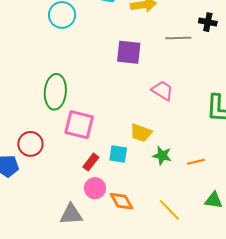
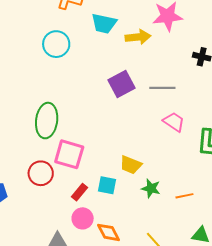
gray line: (178, 38) -> (162, 88), moved
purple square: (129, 52) -> (121, 84), turned -36
pink trapezoid: (162, 91) -> (174, 122), moved
red circle: (30, 144) -> (41, 173), moved

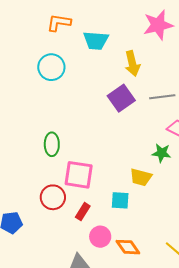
yellow arrow: (138, 37) -> (132, 63), moved, turned 90
green ellipse: (47, 121) -> (52, 144), size x0.7
green star: (151, 188) -> (161, 153), moved
red rectangle: (79, 192) -> (83, 212), moved

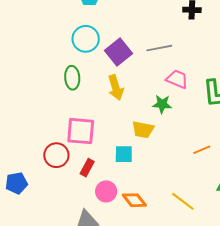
yellow arrow: (132, 63) -> (116, 88), moved
cyan circle: (51, 67) -> (86, 39), moved
green ellipse: (52, 144) -> (72, 78), moved

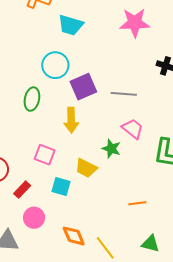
pink square: (81, 131) -> (45, 155), moved, size x0.7
orange diamond: (134, 200) -> (74, 236), moved

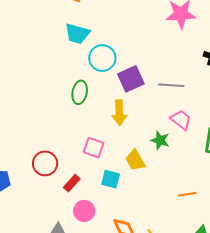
cyan trapezoid: (71, 25) -> (77, 34), moved
yellow trapezoid: (86, 168) -> (135, 160), turned 35

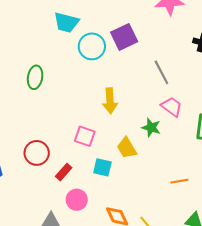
purple square: (131, 79) -> (124, 37), moved
gray line: (171, 85) -> (161, 72), turned 60
green ellipse: (80, 92) -> (35, 77), moved

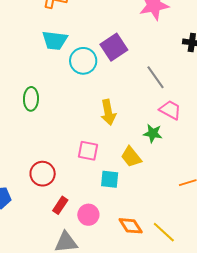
red rectangle: (64, 172) -> (60, 205), moved

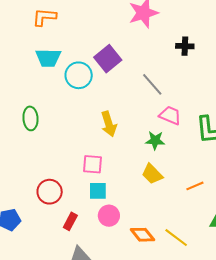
yellow trapezoid: (131, 157) -> (152, 174), moved
cyan square: (110, 179) -> (98, 191), moved
pink circle: (88, 215) -> (109, 216), moved

